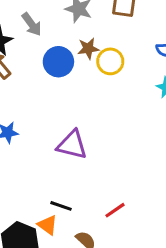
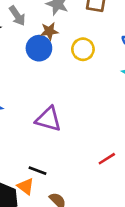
brown star: (88, 49) -> (49, 31), moved
red line: (115, 210) -> (107, 159), moved

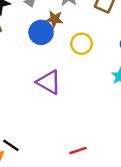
purple triangle: (48, 119) -> (49, 82), moved

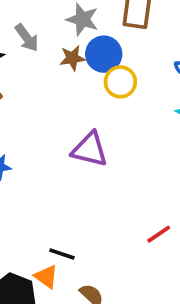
blue circle: (41, 32) -> (104, 54), moved

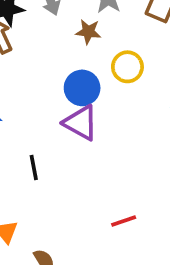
blue circle: (104, 54) -> (82, 88), moved
black line: (62, 254) -> (34, 168), moved, turned 45

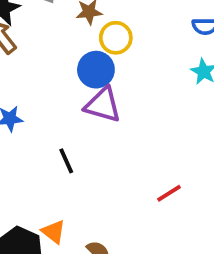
yellow circle: (127, 67) -> (116, 38), moved

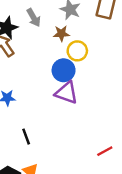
black line: (66, 161) -> (26, 137), moved

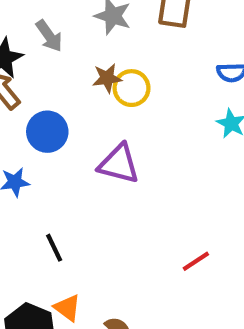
brown star: (61, 33) -> (107, 78), moved
blue circle: (64, 70) -> (47, 132), moved

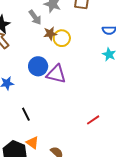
gray arrow: (49, 36) -> (35, 17), moved
blue circle: (47, 132) -> (38, 66), moved

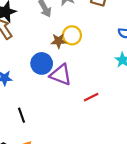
brown star: (50, 34) -> (58, 41), moved
red line: (93, 120) -> (91, 97), moved

